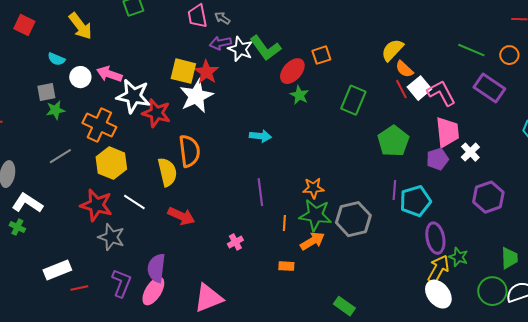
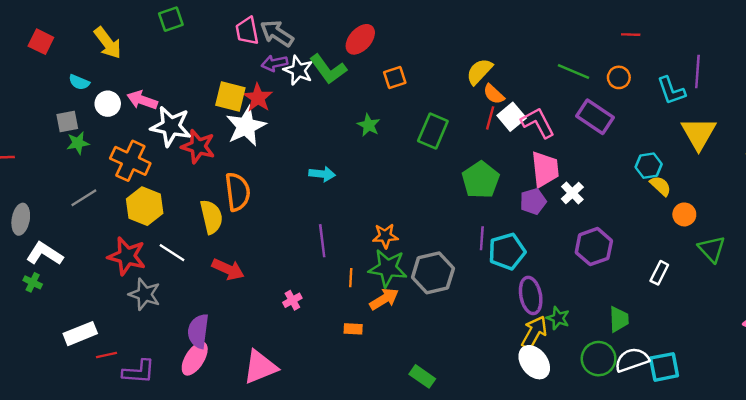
gray arrow: (222, 18) -> (277, 33), size x1.8
red ellipse: (292, 71) -> (360, 39), moved
red line: (401, 89) -> (490, 118), turned 42
purple L-shape: (121, 283) -> (139, 372), moved, turned 72

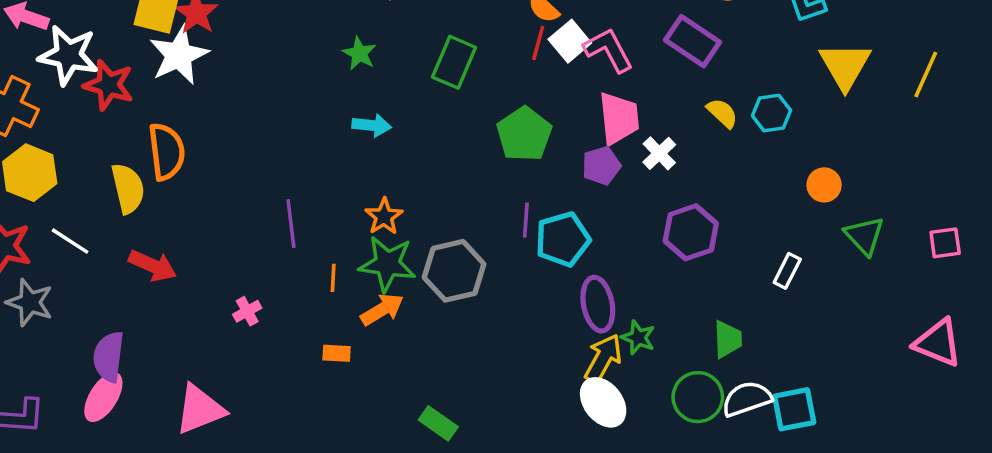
cyan arrow: (322, 174) -> (372, 125), moved
yellow semicircle: (661, 186) -> (722, 113), moved
orange star: (385, 236) -> (384, 216), turned -30

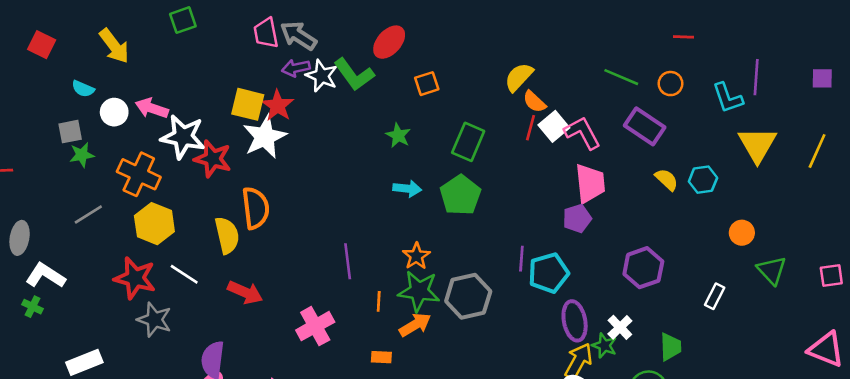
green pentagon: (524, 134) -> (460, 195), moved
white cross: (659, 153) -> (620, 327), moved
pink cross: (247, 311) -> (315, 326), size x1.8

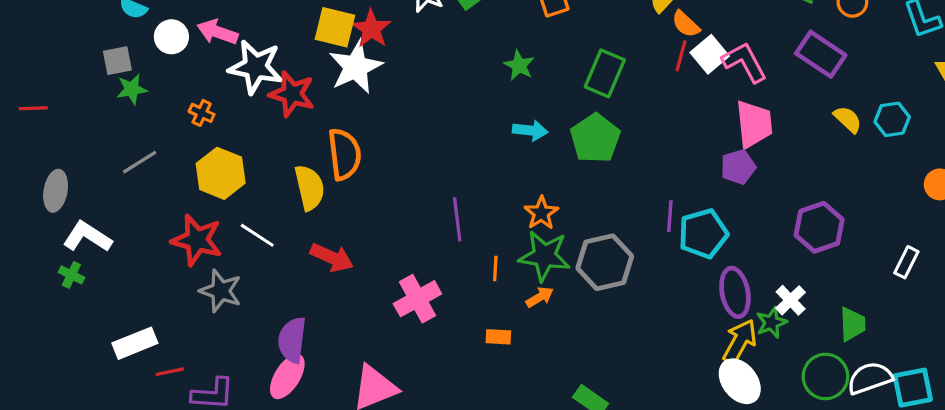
orange cross: (139, 174) -> (202, 113), size x0.5
orange arrow: (415, 325) -> (540, 297), size x0.7
green star: (604, 346) -> (771, 323), turned 30

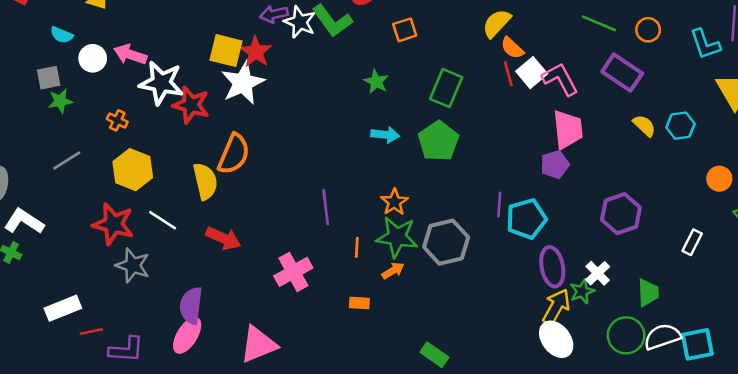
red line: (681, 56) -> (508, 74), turned -30
orange semicircle: (344, 154) -> (234, 154), turned 30

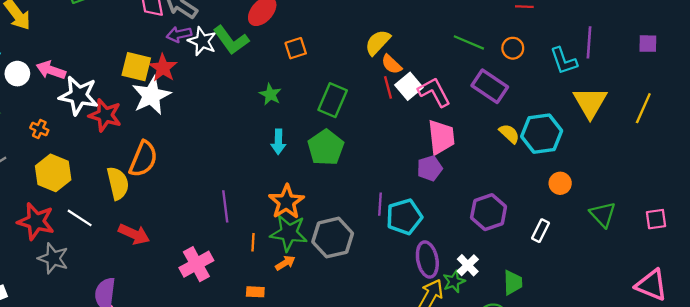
cyan hexagon: (680, 126) -> (542, 134), size x1.6
cyan arrow: (385, 135) -> (278, 142), turned 85
orange circle: (719, 179) -> (560, 183), moved
orange star: (394, 202) -> (286, 202), size x1.4
white rectangle: (692, 242) -> (540, 231), moved

